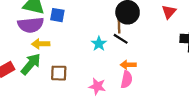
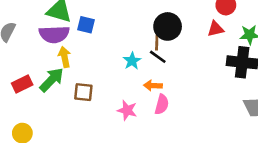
red triangle: (169, 12) -> (216, 29), turned 32
yellow arrow: (41, 44) -> (65, 57), turned 77
orange arrow: (128, 65) -> (153, 86), moved

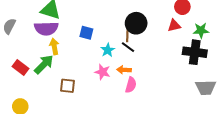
blue square: (86, 25) -> (86, 33), moved
red rectangle: (22, 84) -> (20, 68), turned 63
brown square: (83, 92) -> (67, 86), moved
pink star: (127, 110) -> (103, 72), moved

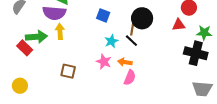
blue square: (86, 33) -> (103, 15), moved
green arrow: (44, 64) -> (36, 37), moved, turned 35

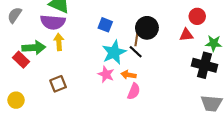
cyan star: (111, 41) -> (114, 52), size x1.6
brown square: (68, 71) -> (58, 84), moved, turned -35

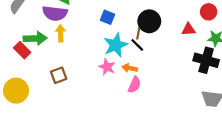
red circle: (197, 16) -> (209, 12), moved
yellow circle: (16, 100) -> (16, 91), size x1.5

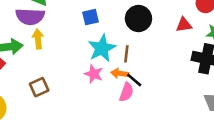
blue square: (107, 17) -> (90, 17), turned -32
brown line: (138, 32) -> (126, 54), moved
black line: (137, 45) -> (134, 80), moved

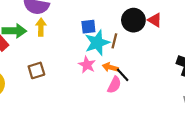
blue square: (90, 17) -> (88, 27), moved
red triangle: (184, 25) -> (155, 20), moved, turned 32
brown line: (126, 54) -> (114, 41), moved

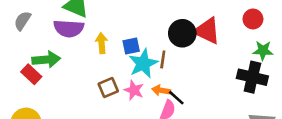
red triangle: (155, 20) -> (207, 31), size x1.6
yellow arrow: (41, 27) -> (102, 43), moved
brown square: (36, 70) -> (108, 88), moved

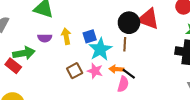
purple semicircle: (69, 28) -> (45, 38), moved, size x0.6
brown line: (163, 59) -> (125, 44), moved

